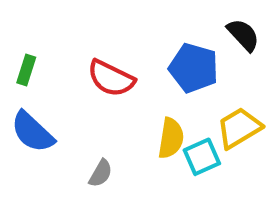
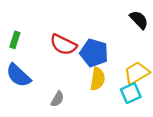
blue pentagon: (194, 68) -> (94, 53), moved
cyan square: (202, 157) -> (131, 93), moved

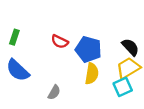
black semicircle: (139, 20) -> (130, 47), moved
red semicircle: (63, 45) -> (60, 42), size x0.7

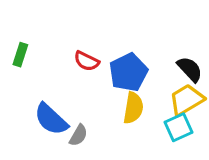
blue pentagon: (88, 49) -> (128, 72), turned 30
blue semicircle: (18, 70) -> (51, 119), moved

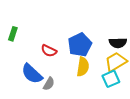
red semicircle: (87, 61) -> (49, 51), moved
black semicircle: (190, 69) -> (118, 43), turned 132

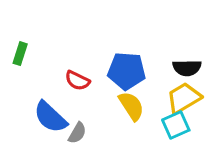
blue pentagon: (80, 45) -> (127, 71), turned 30
yellow semicircle: (83, 67) -> (131, 106), turned -42

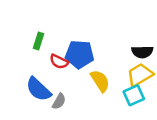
green rectangle: (20, 54) -> (38, 41), moved
blue pentagon: (127, 71) -> (80, 54), moved

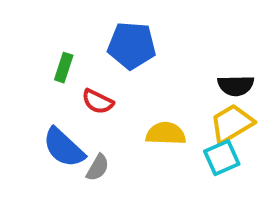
blue pentagon: (80, 54) -> (132, 46), moved
yellow semicircle: (100, 81) -> (166, 134), turned -55

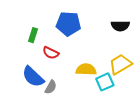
black semicircle: (236, 86) -> (120, 26), moved
cyan square: (222, 158) -> (105, 82), moved

